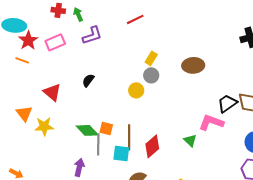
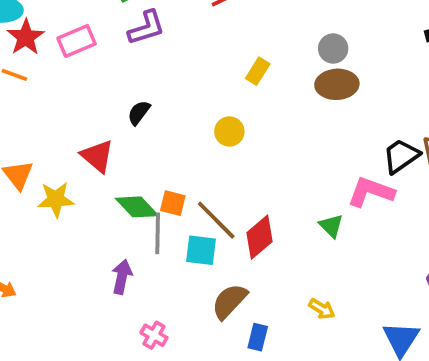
gray circle: (151, 75) -> (333, 48), moved
red triangle: (52, 92) -> (97, 156), moved
brown line: (129, 137) -> (216, 220), turned -45

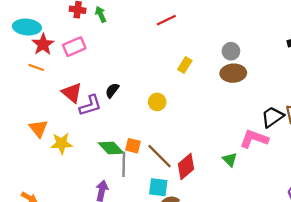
purple L-shape: (146, 28) -> (90, 105), moved
yellow circle: (229, 131) -> (157, 102), moved
red triangle: (97, 156) -> (72, 93), moved
cyan square: (201, 250) -> (158, 187), moved

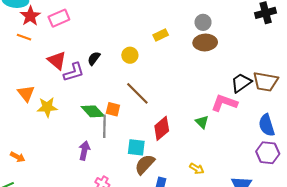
yellow rectangle: (185, 65) -> (161, 35), turned 32
yellow circle: (157, 102) -> (130, 55), moved
brown line: (159, 156) -> (137, 93), moved

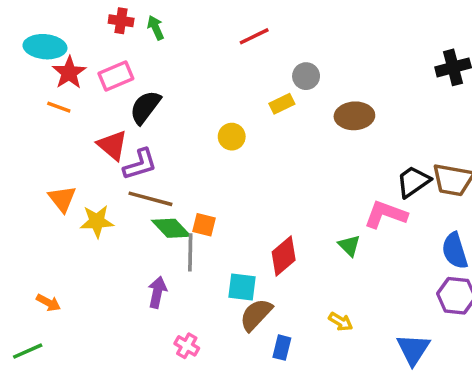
gray circle: (203, 22) -> (306, 76), moved
black semicircle: (94, 58) -> (145, 107), moved, size x1.5
brown line: (137, 93) -> (150, 199), moved, turned -30

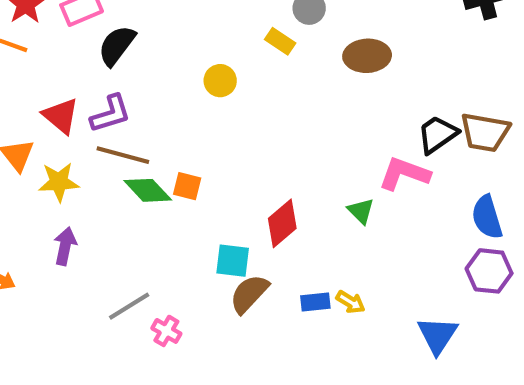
yellow rectangle: (282, 104) -> (280, 41), turned 60
red triangle: (112, 145) -> (61, 116), moved
gray line: (190, 252) -> (129, 306), moved, turned 57
purple arrow: (157, 292) -> (65, 246), moved
blue rectangle: (282, 348) -> (315, 302), moved, turned 70

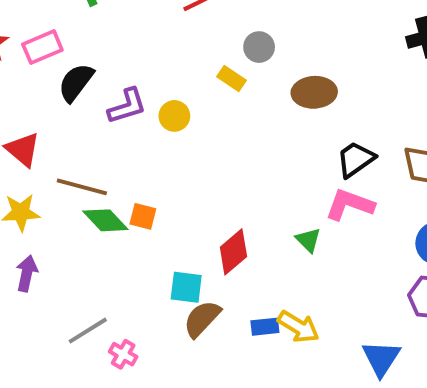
purple L-shape: (111, 114) -> (127, 106), moved
black trapezoid: (437, 134) -> (356, 159), moved
yellow arrow: (351, 302) -> (298, 327), size x1.5

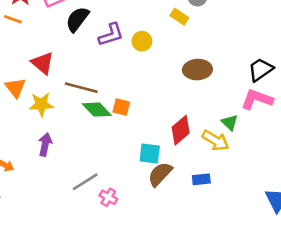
brown ellipse: (314, 92) -> (197, 70), moved
yellow arrow: (298, 327) -> (216, 141), moved

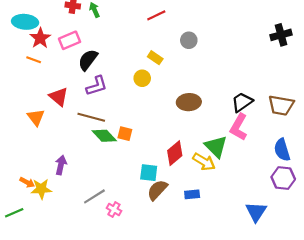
yellow rectangle: (179, 17) -> (155, 58), moved
purple L-shape: (111, 35) -> (97, 86), moved
pink L-shape: (257, 99) -> (239, 127), turned -80
yellow star: (41, 104) -> (41, 189), moved
green triangle: (230, 122) -> (216, 147), size x1.6

